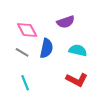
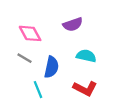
blue semicircle: (46, 48) -> (51, 67), moved
cyan line: (25, 83) -> (38, 90), moved

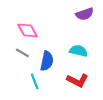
purple semicircle: (73, 24) -> (85, 14), moved

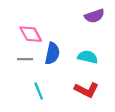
gray line: (22, 53) -> (25, 59), turned -32
blue semicircle: (47, 61) -> (52, 53), moved

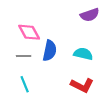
cyan line: (39, 91) -> (25, 84), moved

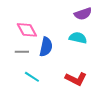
cyan semicircle: (83, 54) -> (78, 38), moved
cyan line: (25, 84) -> (32, 77), moved, turned -35

